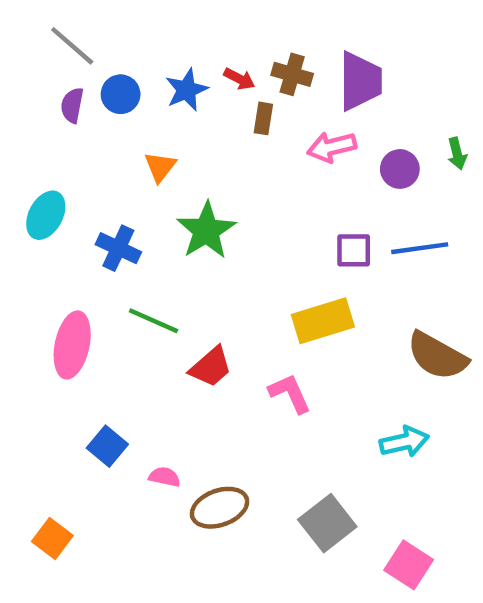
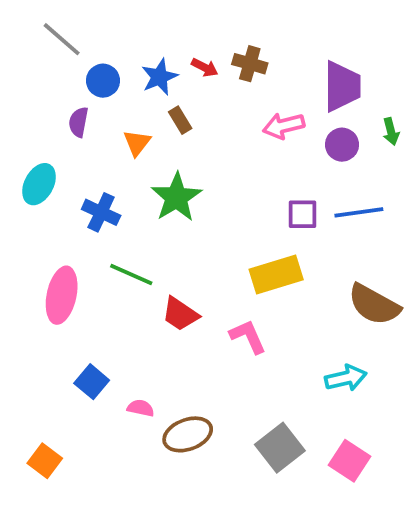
purple trapezoid: (360, 81) -> (342, 86), moved
purple semicircle: (72, 105) -> (79, 122), moved
brown rectangle: (263, 118) -> (180, 120), moved, turned -40
red trapezoid: (211, 367) -> (180, 314), turned 75
pink square: (409, 565) -> (350, 461), moved

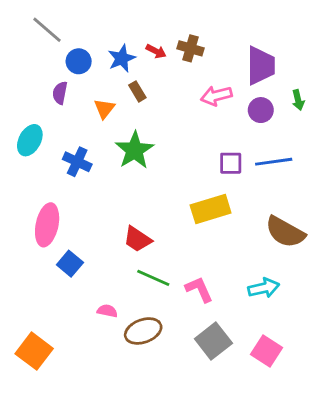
green line: (131, 274) -> (153, 278), moved
pink L-shape: (248, 337) -> (199, 289), moved
blue square: (92, 382) -> (70, 264), moved
orange square: (45, 461) -> (34, 351), size x1.4

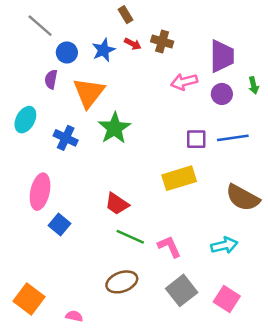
brown rectangle: (137, 91) -> (125, 15), moved
orange triangle: (104, 109) -> (89, 93), size x1.8
pink semicircle: (107, 311) -> (74, 316), moved

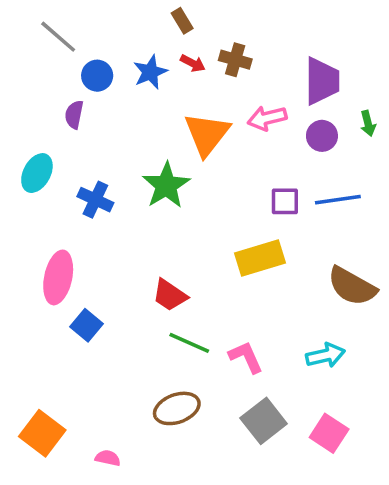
orange triangle: (89, 93) -> (207, 134), moved

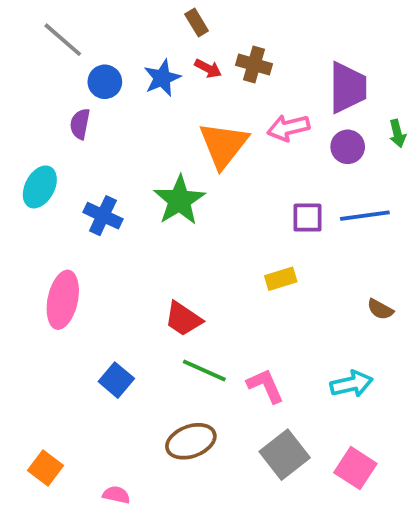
yellow rectangle: (260, 258) -> (281, 279), size x0.6
brown semicircle: (352, 286) -> (380, 309), size x0.5
blue square: (87, 325) -> (116, 380), moved
orange square: (42, 433) -> (46, 468), size x0.7

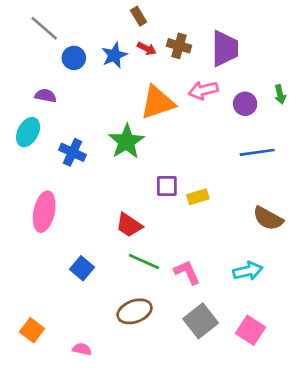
purple trapezoid: (348, 88) -> (225, 48), moved
purple semicircle: (80, 124) -> (46, 96), moved, turned 90
orange triangle: (223, 145) -> (157, 102), turned 33
purple square: (308, 218) -> (167, 186), moved
brown semicircle: (380, 309) -> (268, 218), size x1.6

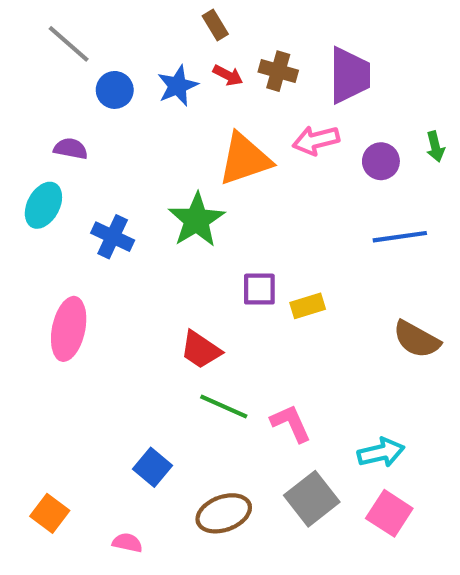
blue square: (82, 268) -> (152, 467), moved
cyan arrow: (248, 271) -> (381, 453), moved
brown ellipse: (135, 311) -> (224, 513), moved

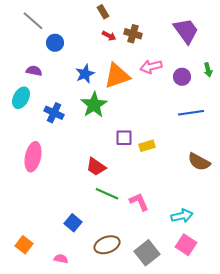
purple trapezoid: (349, 75) -> (186, 31), moved, turned -36
blue star: (178, 86) -> (85, 74), moved
gray square: (312, 499) -> (147, 253), moved

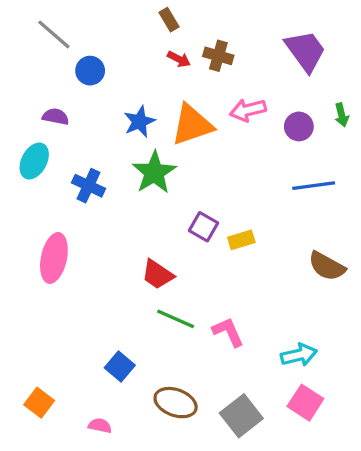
purple square: (124, 138) -> (204, 227), turned 30
brown ellipse: (107, 245) -> (176, 403), turned 40

